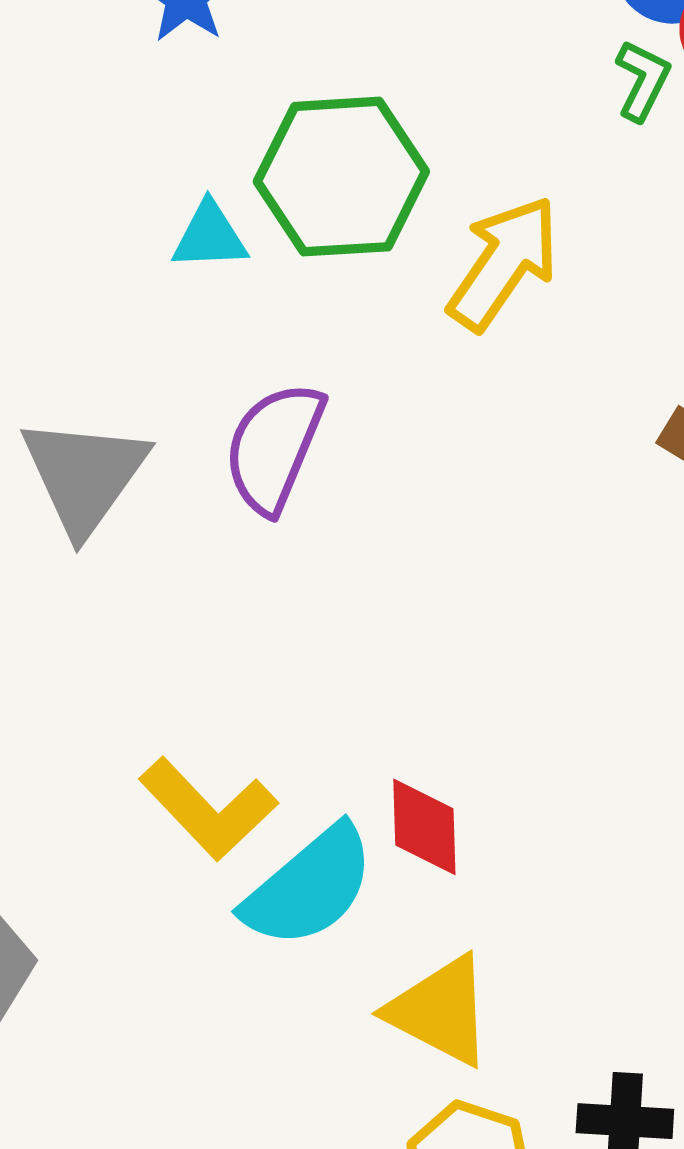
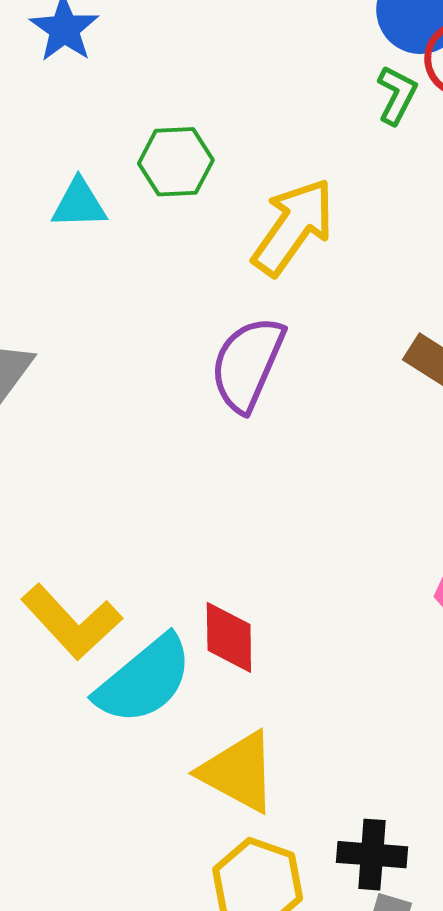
green hexagon: (341, 177) -> (176, 162), size x0.6
purple semicircle: (274, 447) -> (247, 364), moved

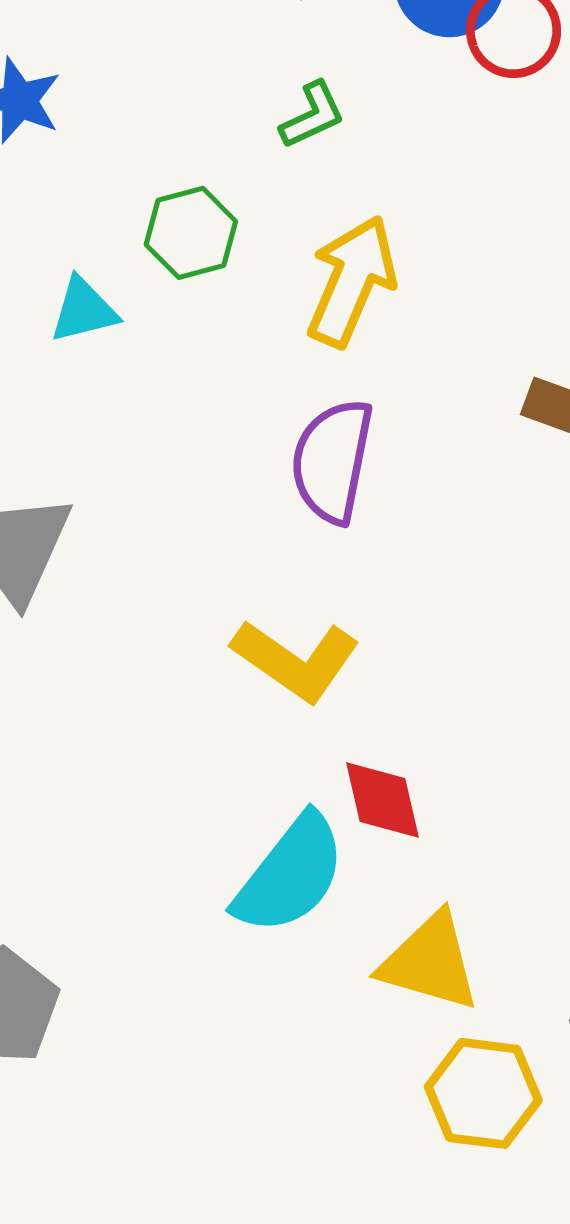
green L-shape: (397, 95) -> (312, 115), moved, turned 50
yellow L-shape: (71, 622) -> (296, 660), moved

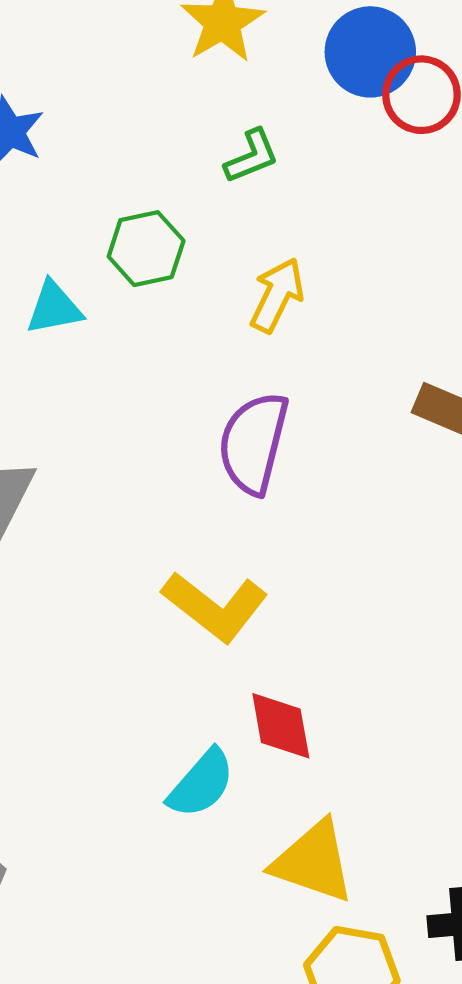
yellow arrow: (352, 281) -> (277, 295), size x0.7
cyan semicircle: (290, 875) -> (201, 784), size x0.7

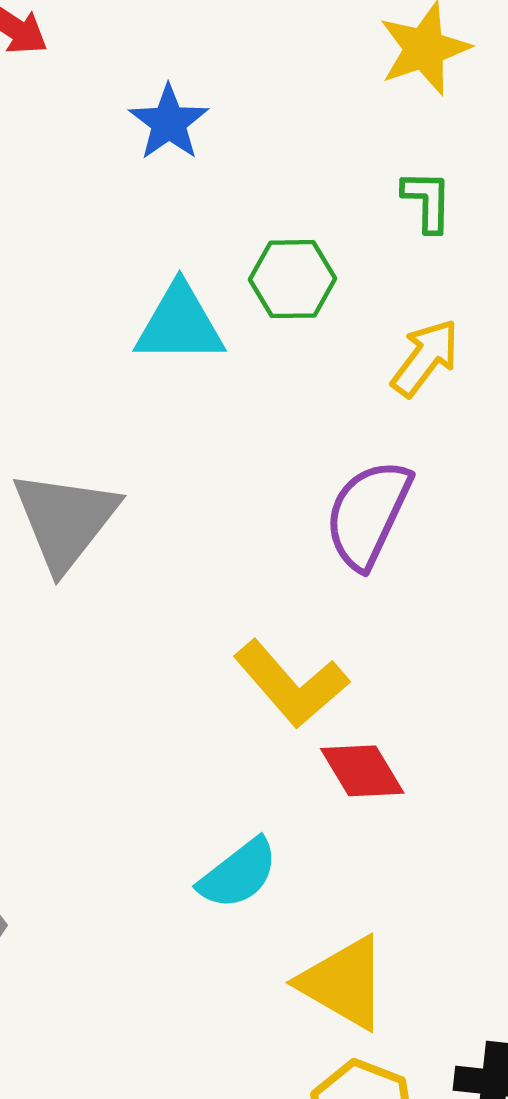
green L-shape: (252, 156) -> (427, 201), turned -78
cyan triangle: (54, 308) -> (180, 324), size x1.4
red diamond: (281, 726) -> (362, 771), moved, turned -32

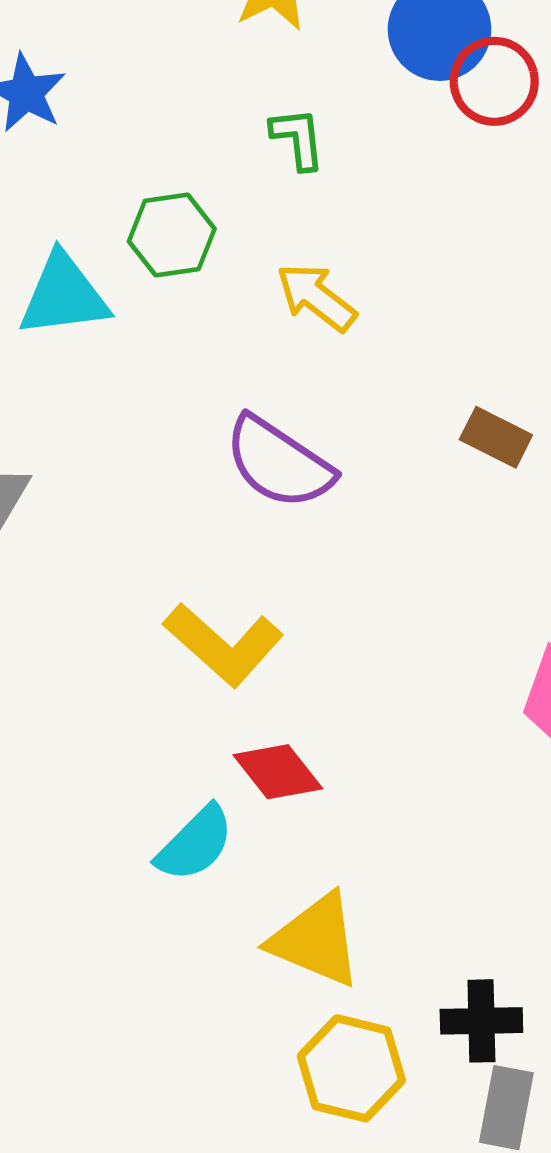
yellow arrow: (425, 358) -> (316, 297), turned -82
purple semicircle: (368, 514) -> (279, 463), turned -74
red diamond: (362, 771) -> (278, 772), moved

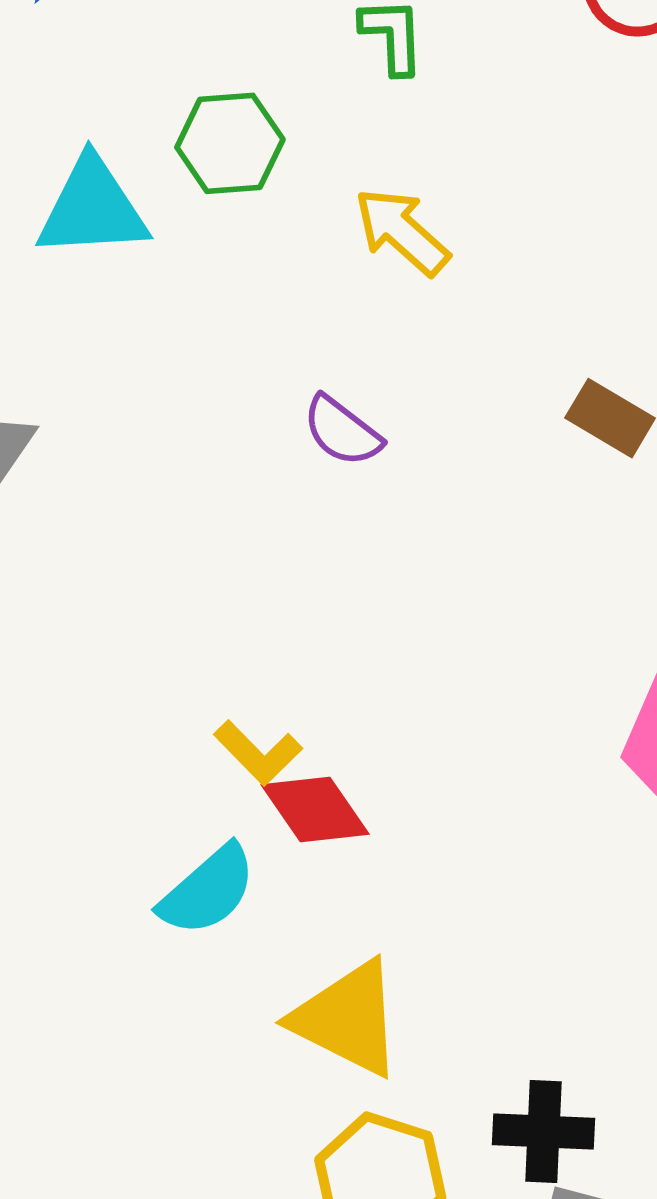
purple semicircle: (279, 463) -> (342, 431), size x0.6
yellow L-shape: (224, 644) -> (258, 753), moved, size x0.6

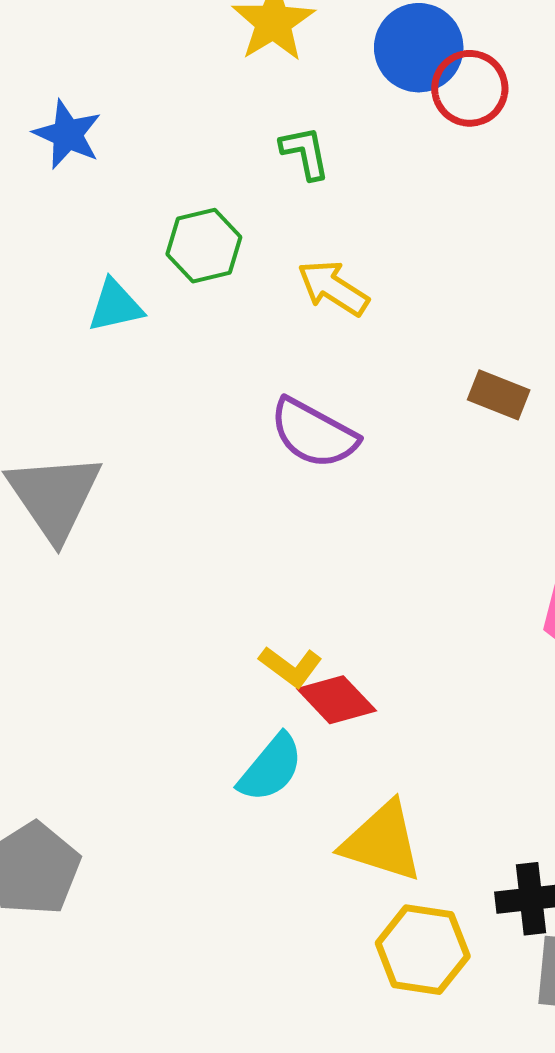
cyan triangle: (92, 208) -> (115, 306), size x0.7
purple semicircle: (342, 431) -> (314, 433), size x1.5

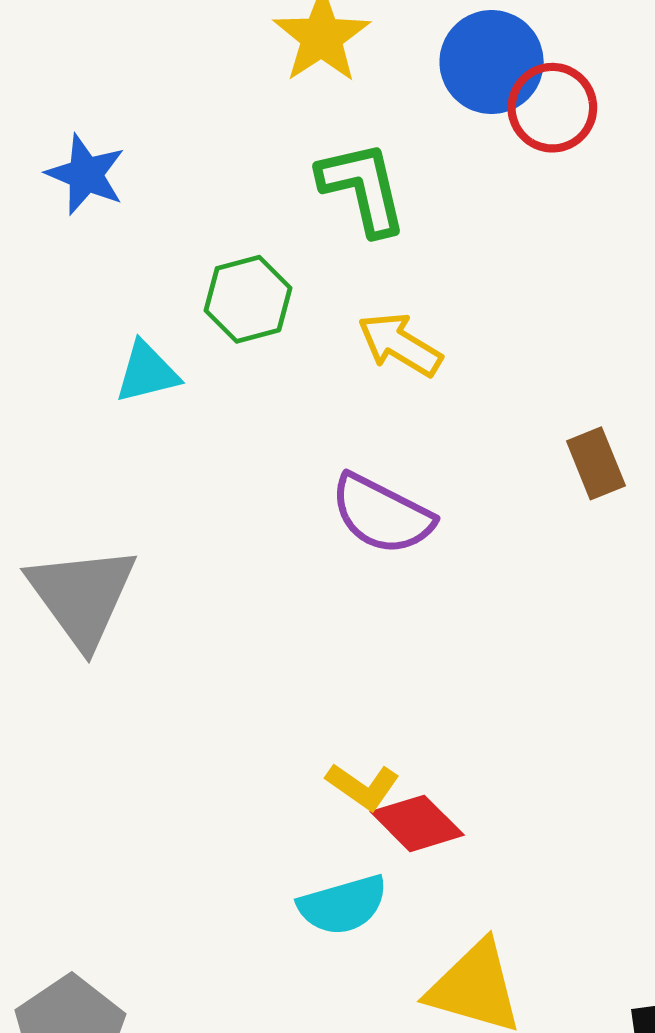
green L-shape: (305, 153) -> (363, 188), size x1.5
brown rectangle: (499, 395) -> (596, 463), turned 48
cyan semicircle: (271, 768) -> (343, 905), turned 36

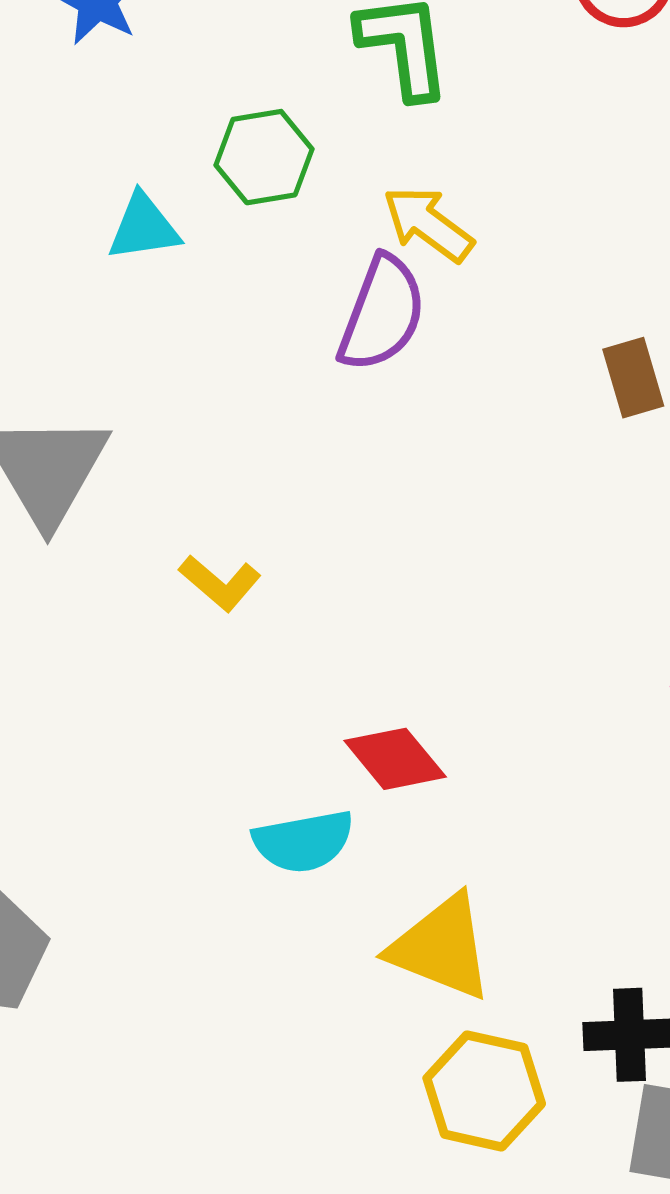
purple semicircle: (382, 514) -> (382, 314), moved, turned -102
yellow L-shape: (363, 786) -> (220, 583), moved

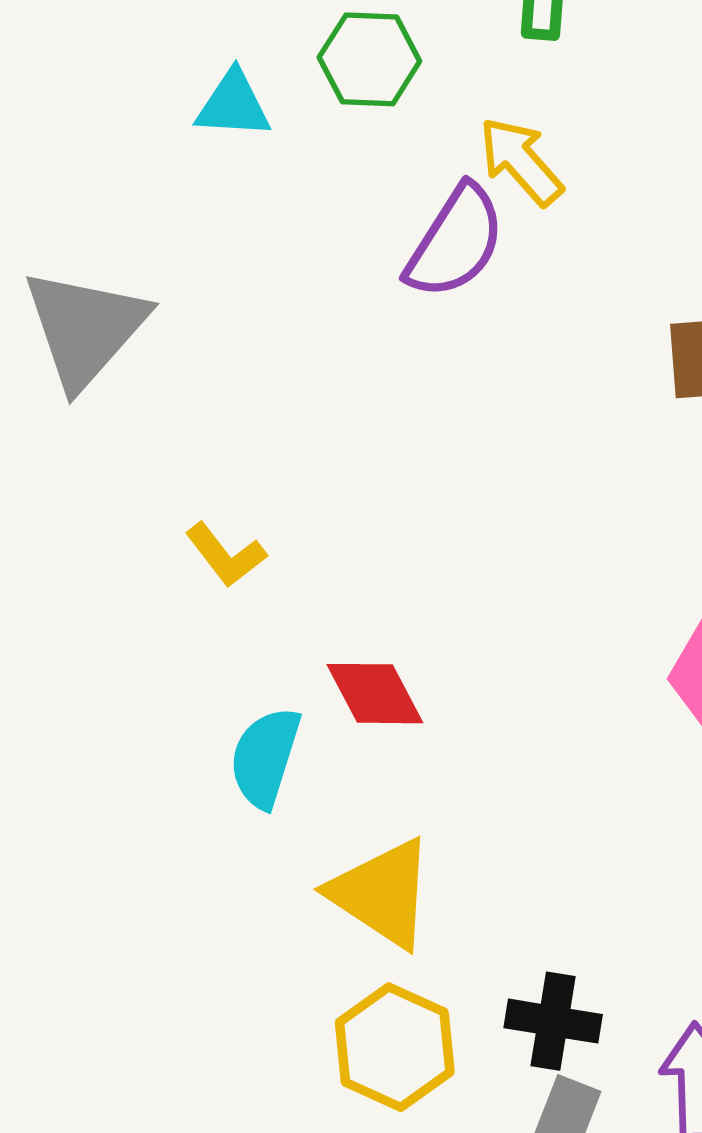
yellow L-shape: (220, 583) -> (226, 555), moved
cyan semicircle: (303, 841) -> (265, 757), turned 106

